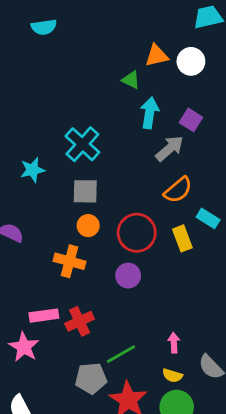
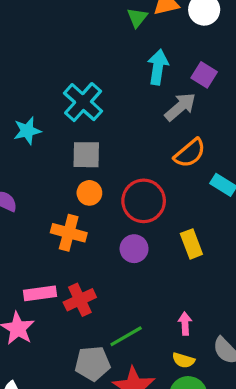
green triangle: (131, 80) -> (137, 18), moved, turned 42
yellow rectangle: (182, 238) -> (191, 244), moved

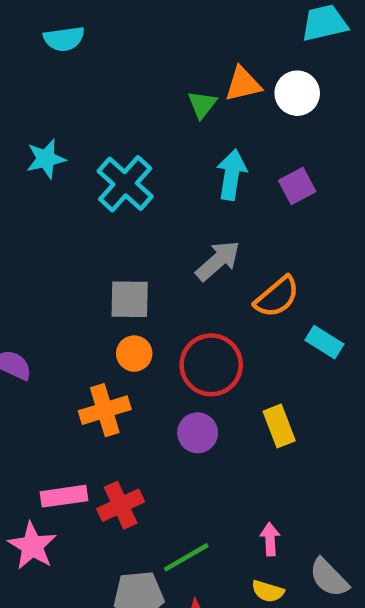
purple square: (204, 75) -> (297, 186), turned 30
cyan cross: (83, 102) -> (125, 184), moved
gray arrow: (180, 107) -> (218, 261), moved
cyan star: (27, 131) -> (46, 159), moved
orange cross: (69, 233) -> (105, 410), turned -32

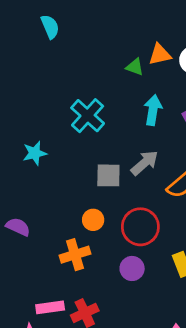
cyan semicircle: (64, 39) -> (50, 27), turned -105
green triangle: (202, 104) -> (135, 67), turned -48
cyan star: (46, 159) -> (35, 153), moved
gray square: (130, 299) -> (108, 175), moved

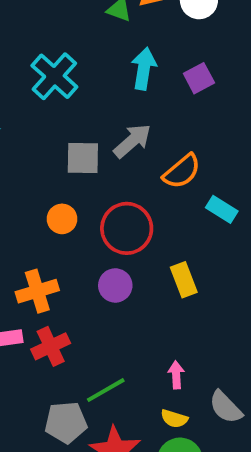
orange cross: (75, 255) -> (37, 291), moved

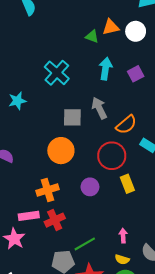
gray arrow: (132, 141) -> (99, 108), turned -75
orange circle: (62, 219) -> (61, 151), size x1.6
red circle: (127, 228) -> (112, 156), moved

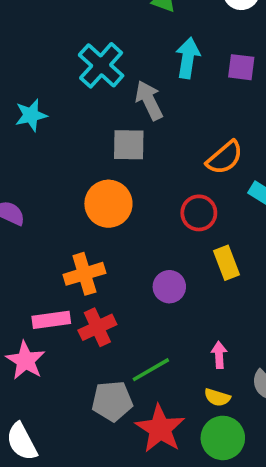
purple square: (136, 74) -> (241, 67), turned 35
gray arrow: (99, 108) -> (149, 100), moved
red circle: (112, 156) -> (199, 213), size x0.7
purple circle: (90, 187) -> (169, 287), moved

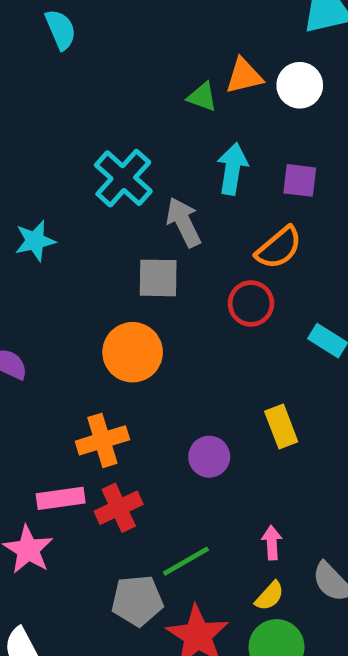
orange semicircle: (225, 158) -> (279, 248), moved
red circle: (199, 213) -> (251, 303), moved
yellow semicircle: (217, 397) -> (270, 596), turned -65

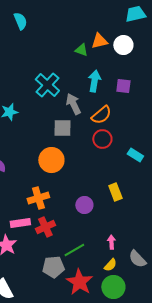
orange semicircle: (279, 248) -> (101, 115), moved

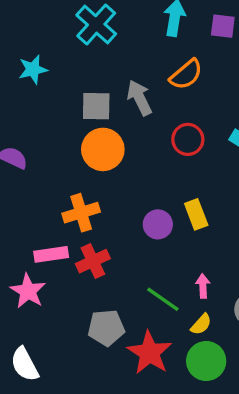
gray arrow: (73, 104) -> (140, 98), moved
gray square: (62, 128) -> (96, 106), moved
red circle: (102, 139) -> (188, 139), moved
yellow rectangle: (115, 192) -> (196, 214), moved
green line: (74, 250) -> (163, 299), moved, turned 65

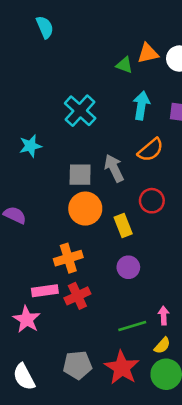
yellow rectangle: (196, 214) -> (123, 226), moved
green line: (163, 299) -> (132, 326), turned -52
gray pentagon: (106, 328) -> (77, 365), moved

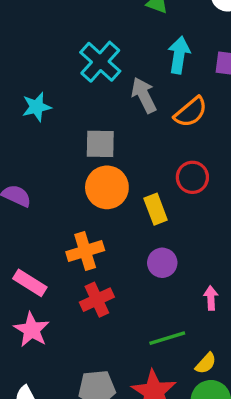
gray arrow: (114, 168) -> (144, 95), moved
pink rectangle: (45, 291) -> (30, 283), moved, turned 40
pink arrow: (164, 316) -> (211, 298), moved

